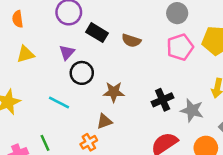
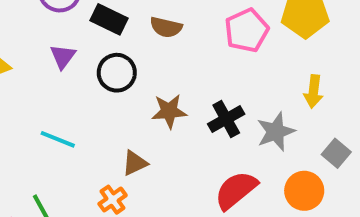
black circle: (82, 73) -> (117, 73), moved
brown star: (114, 92) -> (169, 111), moved
gray star: (192, 110) -> (276, 132), turned -30

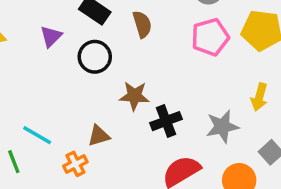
brown semicircle: (166, 27) -> (142, 24), turned -128
black cross: (226, 119) -> (166, 121), moved
cyan line: (58, 139) -> (37, 135), moved

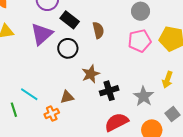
purple triangle: (51, 36) -> (42, 34), size x1.6
brown star: (134, 96) -> (91, 74), turned -30
gray star: (222, 127) -> (144, 96), turned -30

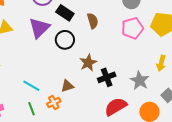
green line: (14, 110) -> (32, 109), moved

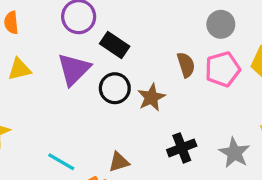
brown semicircle: (93, 21) -> (186, 65), moved
brown star: (88, 63) -> (151, 97), moved

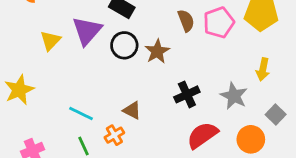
yellow triangle: (19, 69) -> (50, 41), moved, turned -30
brown triangle: (119, 162) -> (132, 110), turned 48

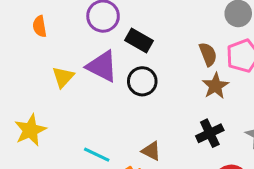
purple triangle: (87, 31) -> (102, 66), turned -44
brown star: (157, 51) -> (215, 86), moved

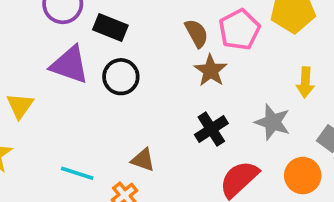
yellow triangle: (63, 77) -> (20, 106), moved

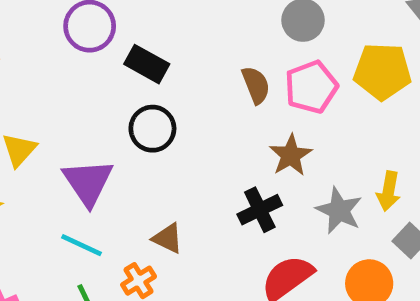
purple triangle: (70, 65) -> (88, 182), moved, turned 30
brown star: (211, 71) -> (291, 155), moved
yellow arrow: (305, 82) -> (389, 191), moved

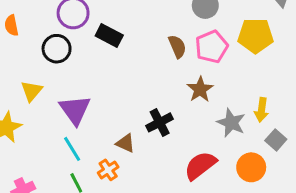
black circle: (152, 129) -> (57, 49), moved
black cross: (260, 210) -> (160, 122), moved
cyan line: (82, 245) -> (72, 149), turned 35

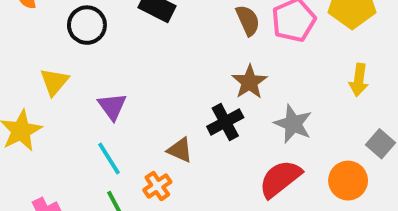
brown star: (200, 89) -> (249, 82), moved
purple triangle: (75, 110) -> (112, 106), size x0.7
yellow arrow: (261, 110) -> (359, 80), moved
gray star: (231, 123) -> (293, 124), moved

